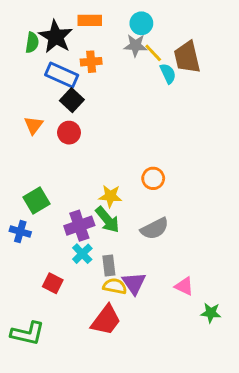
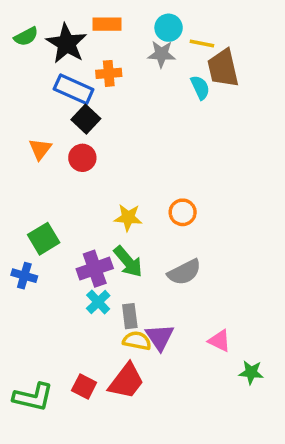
green semicircle: (32, 43) -> (26, 36), moved, turned 54
yellow line: (153, 53) -> (202, 43), moved, turned -36
yellow star: (110, 196) -> (128, 218), moved
red square: (53, 283) -> (84, 386), moved

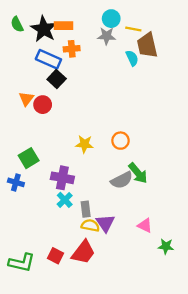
orange rectangle: (107, 24) -> (64, 26), moved
green semicircle: (26, 36) -> (17, 24), turned 91
red circle: (82, 158) -> (43, 105), moved
green arrow: (128, 262) -> (138, 173), moved
purple cross: (95, 269) -> (62, 178), turned 30

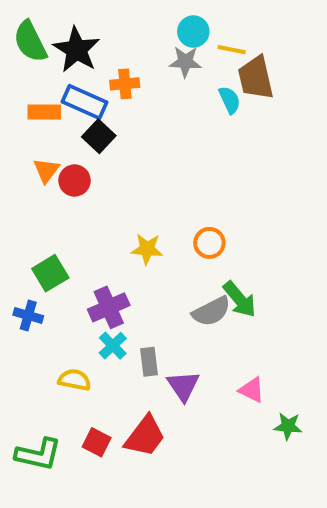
green semicircle: (17, 24) -> (30, 42), size x1.5
orange rectangle: (64, 26) -> (44, 112), moved
purple cross: (62, 178) -> (109, 307), turned -35
yellow semicircle: (90, 225) -> (74, 380), moved

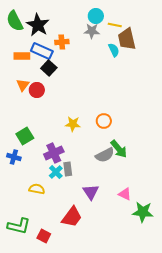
gray rectangle: (149, 362) -> (68, 169), moved
green star: (288, 426) -> (143, 212), size x1.5
red square: (97, 442) -> (44, 236), moved

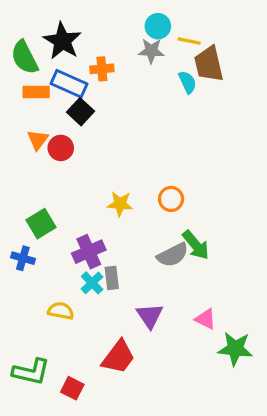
green semicircle: (15, 21) -> (25, 57), moved

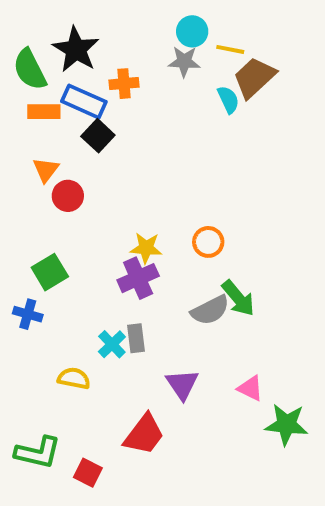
brown trapezoid: (209, 64) -> (254, 78), turned 60
red circle: (61, 148) -> (68, 196), moved
purple cross: (89, 252) -> (138, 278), moved

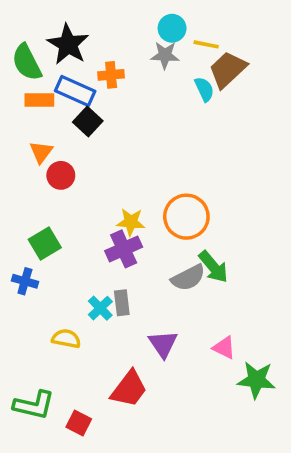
orange circle: (208, 242) -> (186, 217), size x1.6

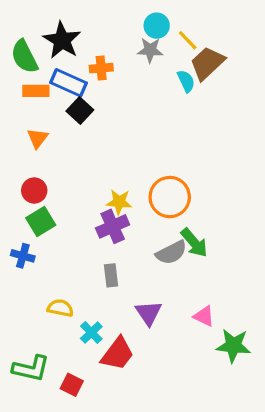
yellow line: (206, 44) -> (188, 40), turned 35
red circle: (61, 175) -> (34, 190), moved
cyan cross: (100, 308) -> (91, 333), moved

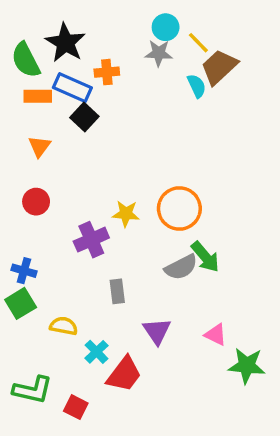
green square: (41, 222) -> (21, 303), moved
purple cross: (113, 226) -> (91, 240), moved

